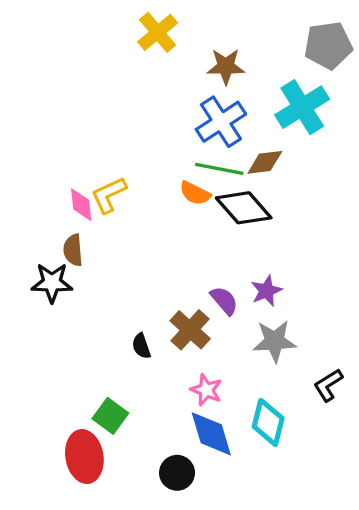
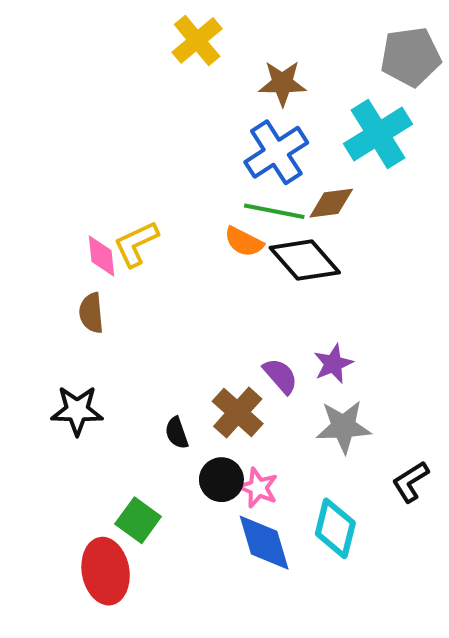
black star: (52, 283) -> (77, 410), moved
black circle: (177, 473) -> (221, 480), moved

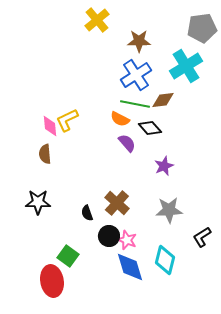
black diamond: (305, 260) -> (150, 128), size x0.7
purple star: (333, 364) -> (164, 166), moved
purple semicircle: (280, 376) -> (127, 143), moved

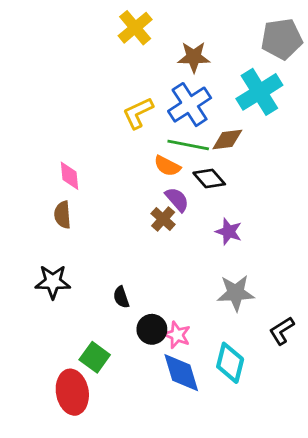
yellow L-shape: (67, 120) -> (138, 113), moved
purple star: (164, 166) -> (229, 232), turned -30
brown cross: (117, 203) -> (163, 219), moved, size x0.7

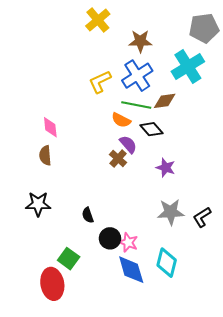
black L-shape: (282, 331) -> (202, 217), moved

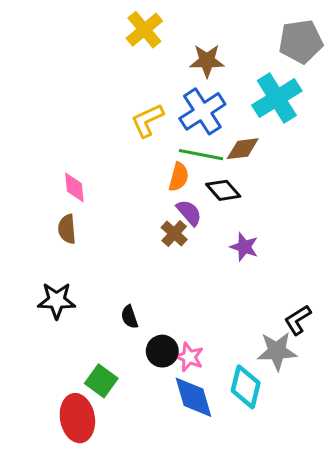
orange semicircle: (121, 120) -> (179, 177), turned -102
gray star: (171, 212) -> (277, 351), moved

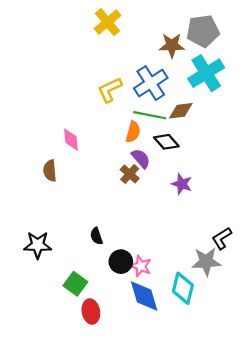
gray pentagon: (301, 41) -> (203, 31), moved
brown star: (207, 61) -> (172, 45), moved
pink diamond: (74, 187) -> (71, 140), moved
black star: (57, 300) -> (38, 245), moved
red ellipse: (77, 418) -> (91, 312), moved, size x0.7

